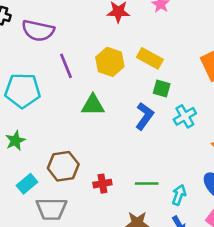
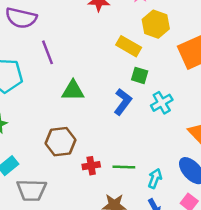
yellow hexagon: (110, 62) -> (156, 24), moved
brown hexagon: (63, 166) -> (61, 142), moved
red cross: (102, 184) -> (91, 166), moved

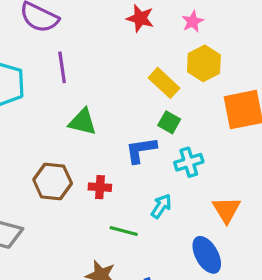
blue L-shape: (123, 102) -> (141, 150), turned -148
red cross: (91, 166) -> (100, 187), moved
cyan arrow: (155, 178) -> (161, 206), moved

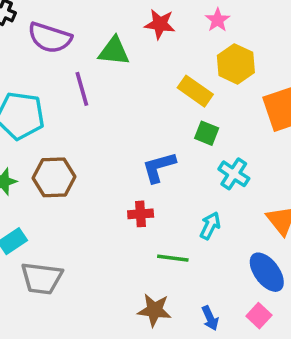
green triangle: (83, 122) -> (114, 51), moved
blue L-shape: (141, 150) -> (159, 167), moved
cyan cross: (189, 162) -> (234, 174), turned -32
brown hexagon: (53, 181) -> (54, 177), moved

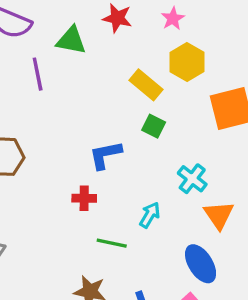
cyan cross: (234, 174) -> (192, 179), moved

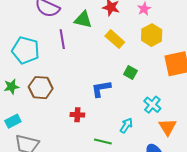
yellow rectangle: (146, 85) -> (115, 39), moved
red cross: (84, 198) -> (77, 115), moved

